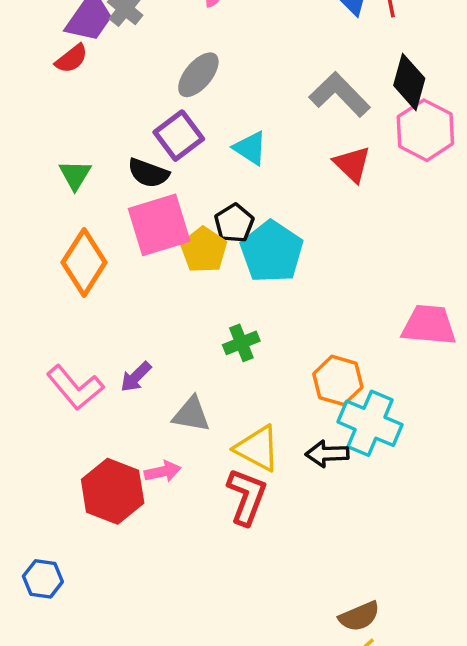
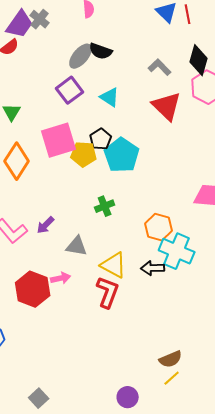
gray L-shape: (340, 94) -> (160, 67), size x0.7
red triangle: (352, 164) -> (167, 106), size x1.4
black semicircle: (148, 173) -> (101, 51), moved
yellow pentagon: (204, 250) -> (84, 154), turned -30

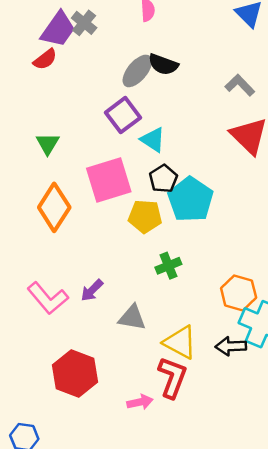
cyan triangle: (110, 97) -> (153, 140), moved
yellow pentagon: (84, 154) -> (145, 216), moved
pink arrow: (61, 278) -> (140, 402), moved

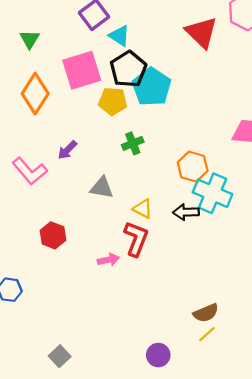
black pentagon: (163, 179) -> (128, 69), size x1.5
purple arrow: (92, 290) -> (67, 150), moved
yellow triangle: (180, 342) -> (143, 209), size x0.7
red hexagon: (75, 373) -> (53, 235), size x0.7

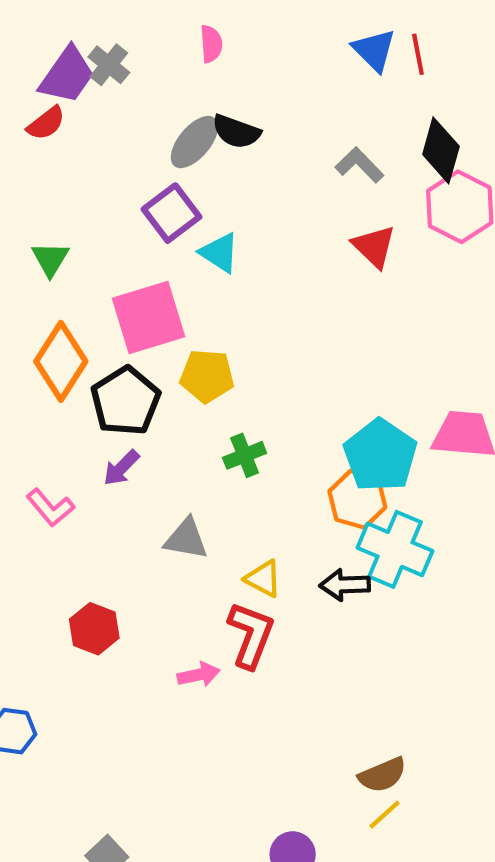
red triangle: (201, 33) -> (374, 246), size x0.7
black pentagon: (128, 69) -> (126, 401), moved
cyan pentagon: (152, 87) -> (380, 455), moved
pink L-shape: (30, 171) -> (50, 508), size x0.7

